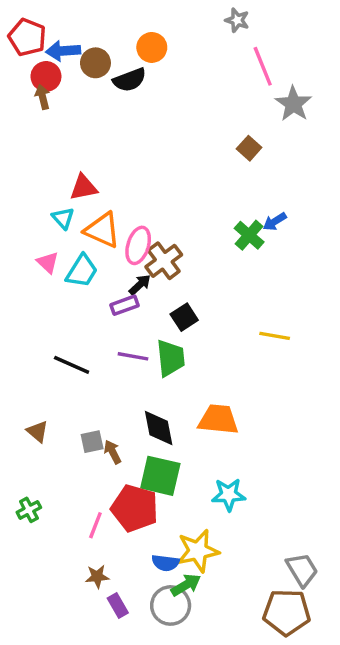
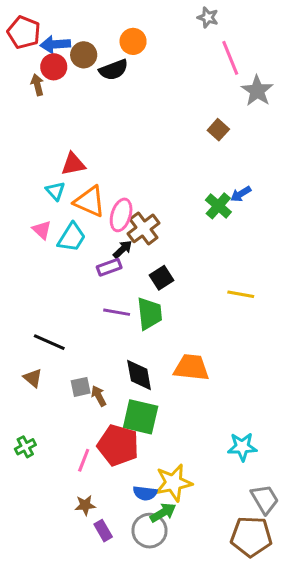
red circle: (46, 76) -> (54, 67), moved
black line: (72, 365) -> (49, 342), moved
cyan star: (229, 495) -> (242, 447), moved

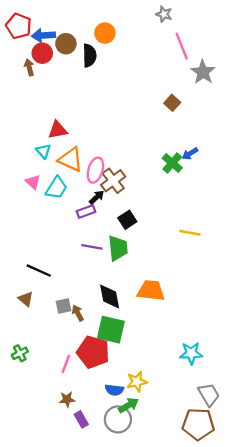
black semicircle: (114, 70) -> (90, 56), turned -70
yellow star: (173, 483) -> (137, 382), size x0.7

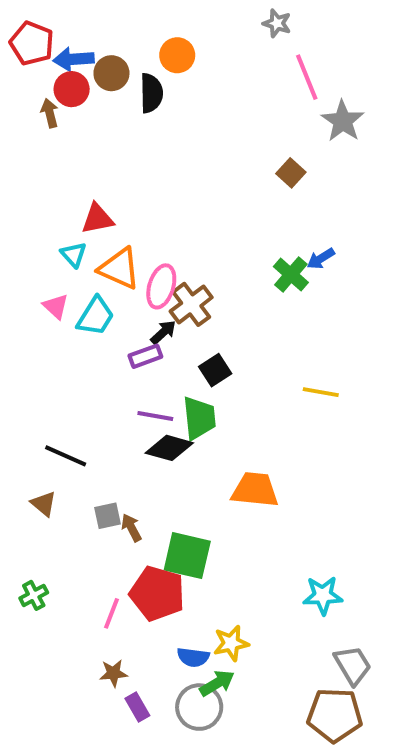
black diamond: (110, 297) -> (169, 448), moved, turned -64

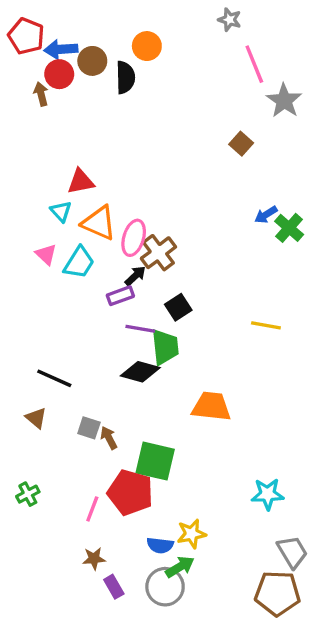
green cross: (291, 275) -> (289, 228), moved
purple line: (155, 416) -> (140, 329), moved
gray square: (107, 516) -> (89, 428), turned 30

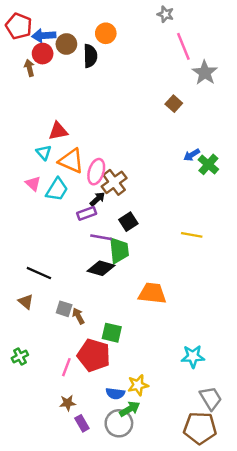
green square: (155, 461) -> (112, 333), size x0.7

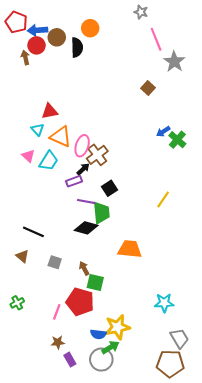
yellow line: (192, 235) -> (163, 199), turned -66
brown arrow: (78, 316) -> (84, 268), moved
yellow star: (138, 385) -> (118, 327), size x1.4

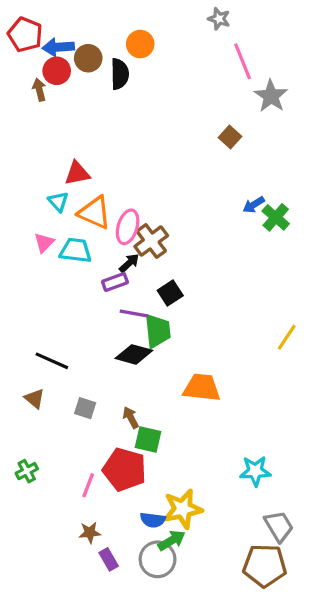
pink triangle: (28, 156) -> (44, 243), turned 32
cyan trapezoid: (49, 161) -> (76, 250), turned -115
yellow line: (163, 199) -> (287, 337), moved

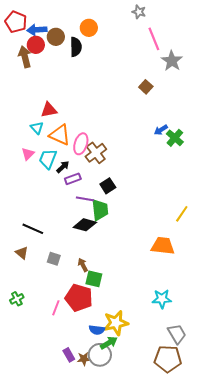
brown arrow: (39, 90) -> (25, 57), size x1.5
cyan trapezoid: (76, 250) -> (48, 159), turned -75
black arrow: (129, 263) -> (63, 167), moved
orange trapezoid: (202, 388) -> (163, 246), moved
brown star: (90, 533) -> (84, 359), moved

